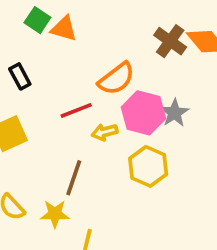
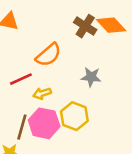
pink hexagon: (143, 113) -> (44, 123), moved
gray star: (175, 113) -> (91, 77), turned -30

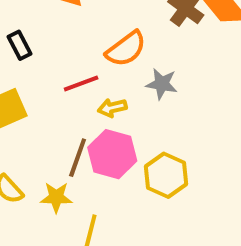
gray star: (91, 77) -> (162, 84), moved
yellow hexagon: (74, 116) -> (166, 175), moved

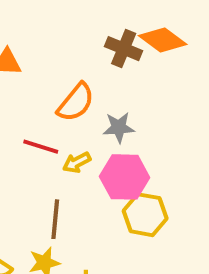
red line: (81, 83) -> (41, 147), turned 52
pink hexagon: (112, 154) -> (125, 177), moved

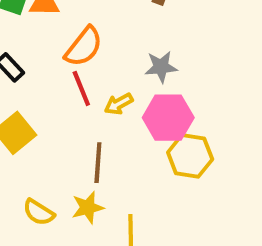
orange semicircle: (76, 102) -> (84, 47), moved
red line: (41, 147) -> (81, 88), turned 52

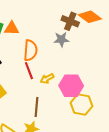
orange semicircle: (84, 47) -> (30, 50), turned -35
gray star: (161, 67) -> (61, 39), moved

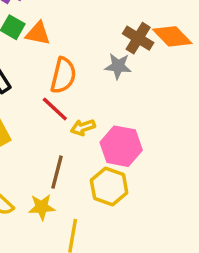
red line: (29, 71) -> (55, 109), turned -36
yellow hexagon: (81, 105) -> (109, 186), moved

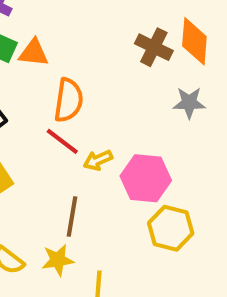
orange diamond: (172, 36) -> (194, 41), turned 54
gray star: (118, 66) -> (189, 103), moved
yellow hexagon: (109, 186) -> (171, 228), moved

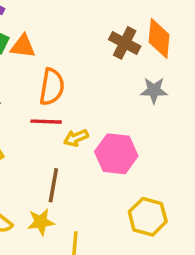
red line: (62, 141) -> (46, 122), turned -36
yellow hexagon: (171, 228) -> (148, 217), moved

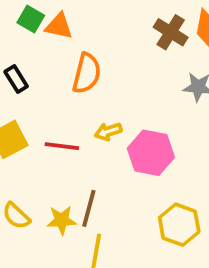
red line: (46, 122) -> (62, 146), moved
brown line: (53, 185) -> (89, 208), moved

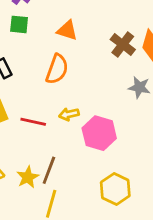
green square: (31, 19) -> (19, 24), turned -30
orange triangle: (59, 26) -> (67, 30), moved
yellow star: (62, 220) -> (28, 177), turned -30

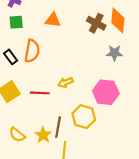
orange semicircle: (57, 69) -> (32, 51), moved
pink hexagon: (99, 133) -> (106, 92), moved
yellow hexagon: (115, 189) -> (84, 117), moved

